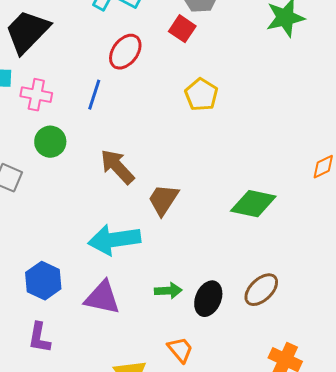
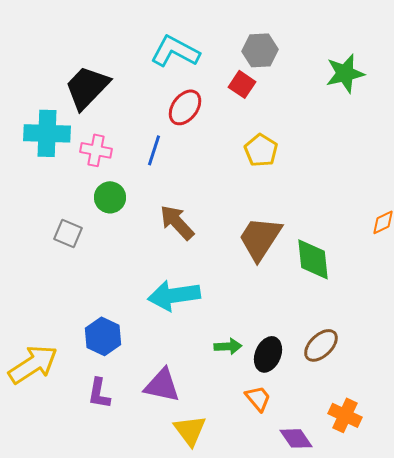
brown trapezoid: (163, 200) -> (260, 238), moved, size x1.4
green diamond: (253, 204) -> (313, 259), turned 72
purple triangle: (102, 298) -> (162, 385), moved
orange trapezoid: (180, 350) -> (258, 398), moved

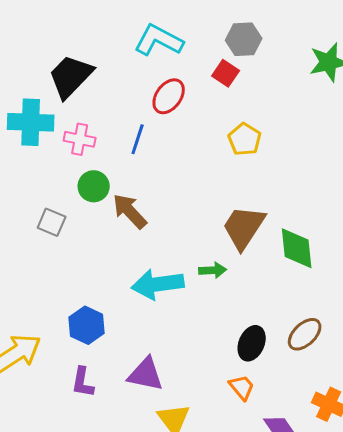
brown arrow: (177, 222) -> (130, 211), moved
green arrow: (228, 346) -> (213, 270), moved

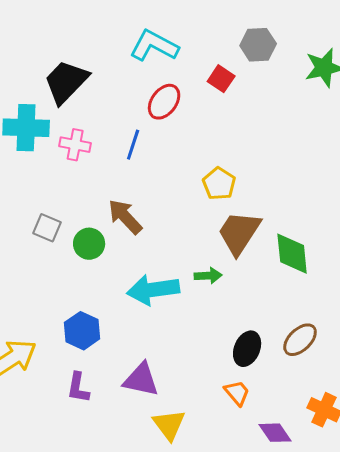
gray hexagon: (244, 39) -> (258, 45), moved
yellow pentagon: (245, 139) -> (219, 184), moved
green circle: (94, 186) -> (89, 244), moved

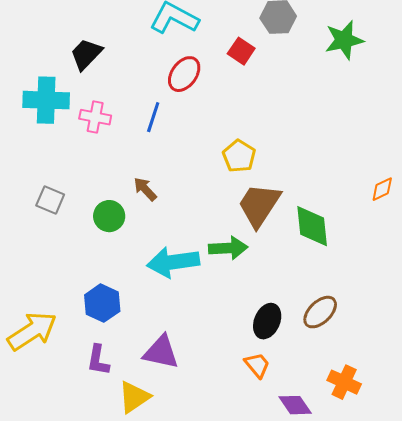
black trapezoid: (66, 82) -> (86, 54), size x0.7
brown arrow: (125, 217) -> (145, 189), size x0.7
gray square: (47, 228) -> (50, 200), moved
green arrow: (208, 276) -> (228, 248), size x1.4
yellow triangle: (169, 425) -> (134, 397), moved, turned 33

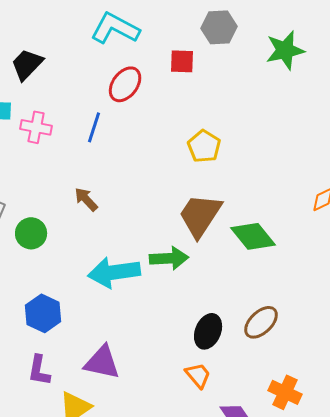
red square: (241, 51) -> (182, 61), turned -32
yellow pentagon: (239, 156) -> (204, 146), moved
green circle: (109, 216) -> (31, 233), moved
green diamond: (312, 226) -> (253, 236), turned -33

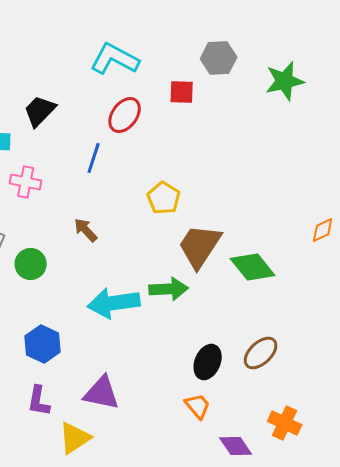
black trapezoid: (27, 64) -> (40, 111), moved
pink cross: (36, 127) -> (26, 182), moved
yellow pentagon: (204, 146) -> (164, 198), moved

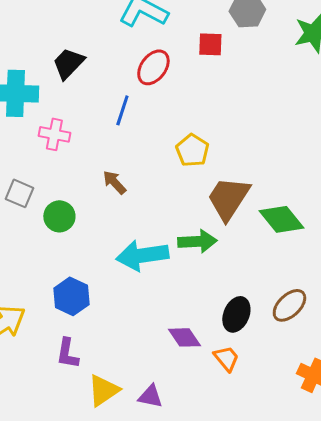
purple triangle: (102, 393) -> (150, 396), moved, size x0.7
purple diamond: (236, 446) -> (184, 337), moved

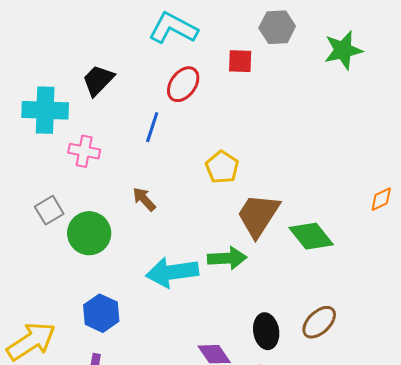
gray square: (19, 193) -> (49, 210), turned 36
green circle: (59, 216) -> (89, 233), size x1.4
black ellipse: (236, 314) -> (266, 331), turned -32

